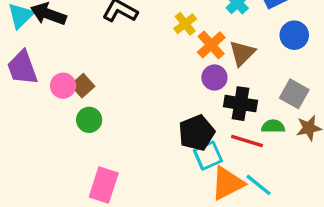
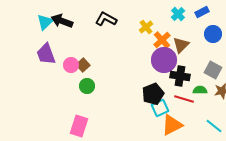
purple circle: (214, 77) -> (164, 60), size x1.6
pink rectangle: (104, 185) -> (79, 126), moved
cyan line: (258, 185) -> (214, 126), moved

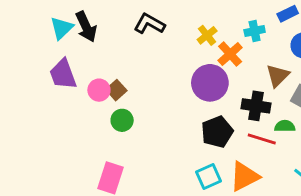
cyan cross: (178, 14) -> (255, 31), moved, turned 32
black arrow: (62, 21) -> (86, 27), turned -135
brown triangle: (181, 45) -> (278, 76), moved
purple circle: (164, 60) -> (210, 83), moved
cyan square: (160, 108) -> (208, 176), moved

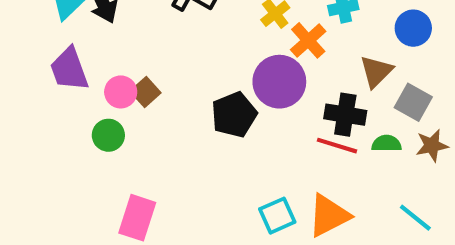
green circle: (122, 120) -> (108, 135), moved
black pentagon: (217, 132) -> (234, 115), moved
red line: (262, 139) -> (337, 146), moved

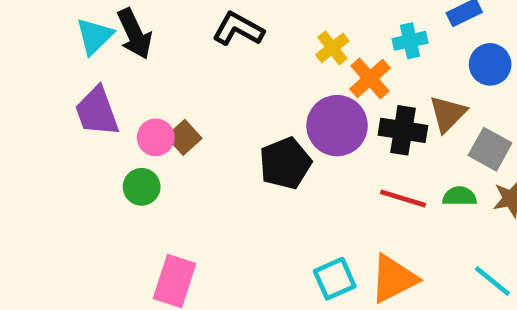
black cross: (345, 115) -> (403, 130), moved

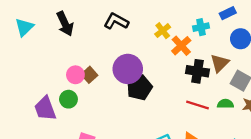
cyan triangle: (95, 36) -> (24, 27), moved
purple trapezoid: (97, 111) -> (45, 108), moved
purple circle: (337, 126) -> (128, 69), moved

